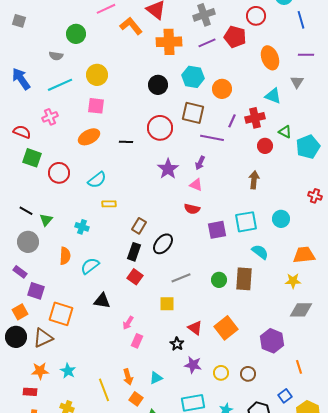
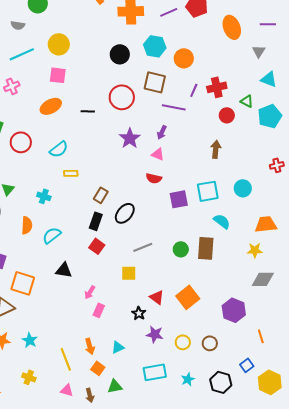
cyan triangle: (273, 96) -> (269, 79), moved
red cross: (315, 196) -> (277, 165), turned -32

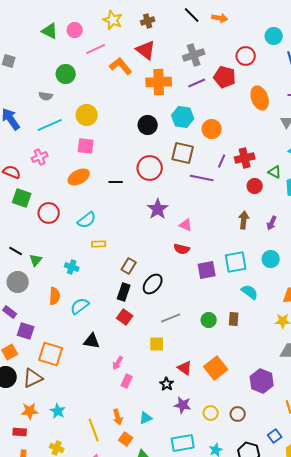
purple arrow: (162, 132) -> (272, 223), moved
brown rectangle: (206, 248) -> (234, 319), size x0.6

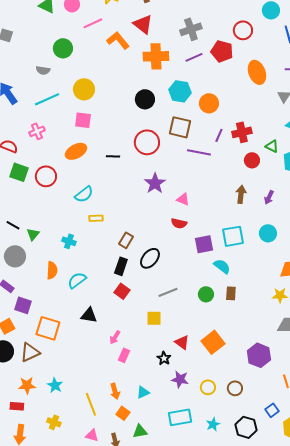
red circle: (49, 213) -> (46, 176), moved
cyan semicircle: (250, 292) -> (222, 266), moved

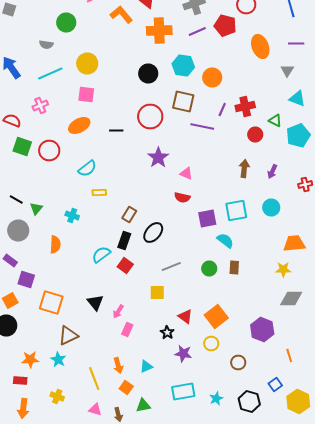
cyan semicircle: (77, 280) -> (101, 254), moved
black triangle: (89, 315) -> (95, 302), moved, turned 42
brown triangle: (30, 352) -> (68, 336), moved
yellow circle: (208, 387) -> (211, 344), moved

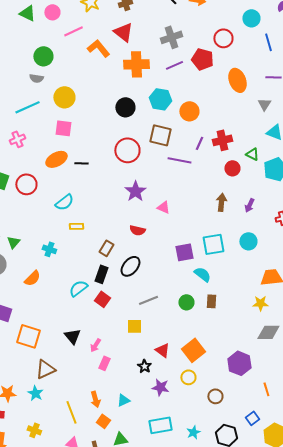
gray semicircle: (46, 44) -> (36, 78), moved
black line: (116, 130) -> (81, 163), moved
red semicircle: (182, 198) -> (137, 230), moved
orange semicircle: (55, 244) -> (32, 278), turned 42

